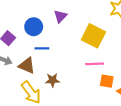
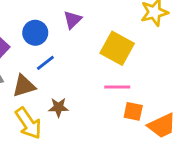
blue line: (42, 48) -> (45, 63), turned -40
brown triangle: (27, 66) -> (24, 86), turned -42

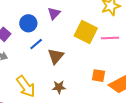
brown triangle: (24, 86) -> (56, 56), moved, turned -30
pink line: (117, 87) -> (110, 38), moved
brown star: (58, 107) -> (59, 87), moved

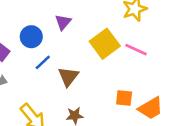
yellow square: (86, 32) -> (105, 44), turned 30
pink line: (110, 38) -> (136, 50), turned 30

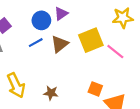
blue circle: (31, 37) -> (41, 20), moved
brown triangle: (68, 77) -> (60, 44), moved

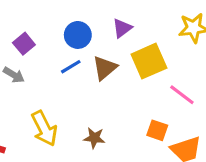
purple triangle: (61, 14) -> (122, 28), moved
pink line: (115, 52) -> (182, 95), moved

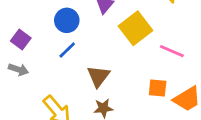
brown triangle: (105, 68) -> (98, 76), moved

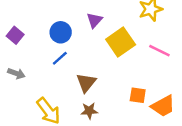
purple square: (21, 40) -> (15, 35), moved
pink line: (172, 51) -> (159, 51), moved

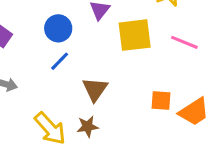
yellow square: (121, 42) -> (135, 35), turned 32
brown star: (89, 111) -> (88, 126), moved

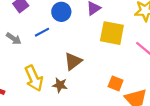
blue line: (60, 61) -> (42, 32), moved

